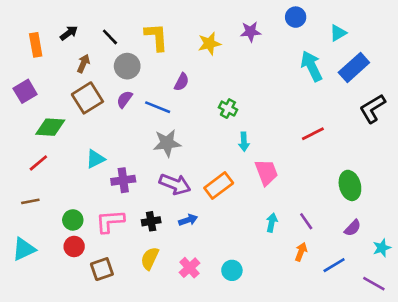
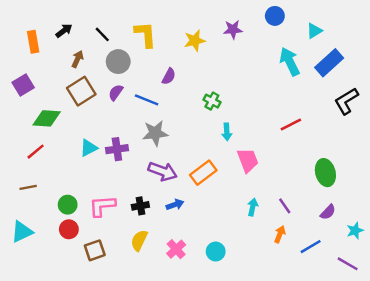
purple cross: (123, 180) -> (117, 149), moved

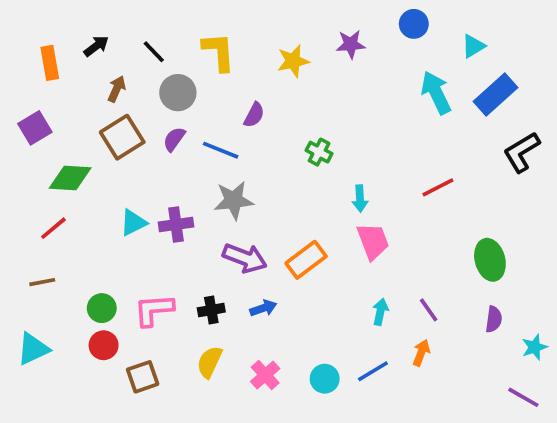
cyan arrow: (227, 132) -> (360, 198), moved
purple semicircle: (328, 212) -> (494, 319), turned -35
blue line: (311, 247) -> (373, 371), moved

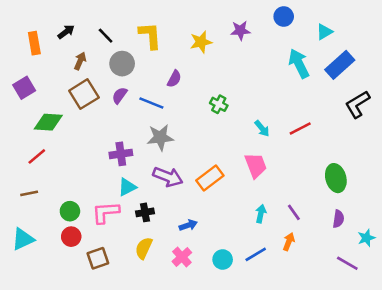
cyan arrow: (360, 198) -> (262, 128), moved, turned -36
cyan triangle: (133, 223) -> (127, 187), moved
blue arrow: (263, 308) -> (188, 225), moved
purple line: (523, 397) -> (347, 263), moved

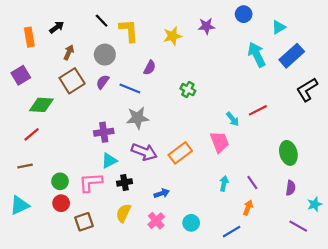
black line: (106, 36) -> (102, 21), moved
cyan arrow: (262, 128) -> (233, 119), moved
blue line: (256, 254) -> (232, 232), moved

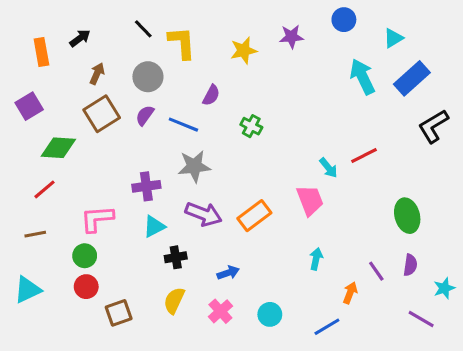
green cross: (188, 90) -> (251, 126), moved
pink L-shape: (91, 182) -> (97, 219), moved
purple line: (252, 182) -> (376, 271), moved

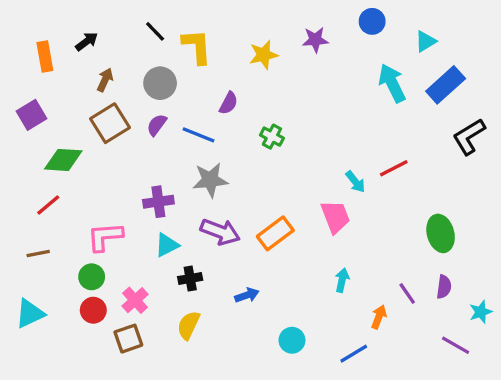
pink cross: (220, 311) -> (135, 300), moved

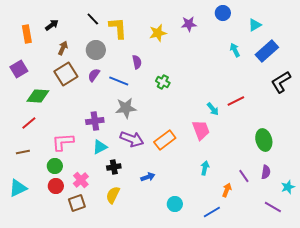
cyan arrow: (392, 83) -> (235, 50), size x0.6
purple semicircle: (229, 103) -> (137, 62), turned -40

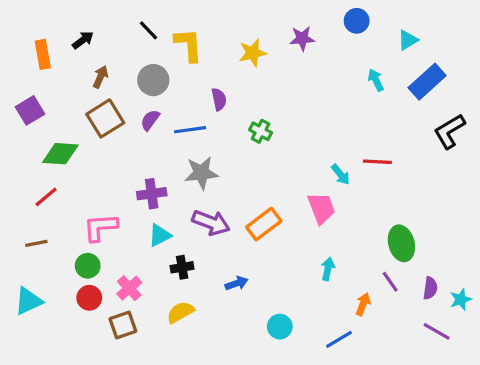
blue line: (119, 81) -> (190, 130), turned -30
red line: (236, 101) -> (377, 162), turned 30
green ellipse: (264, 140) -> (401, 243), moved
purple semicircle: (266, 172) -> (430, 288), moved
yellow semicircle: (113, 195) -> (181, 312), turned 36

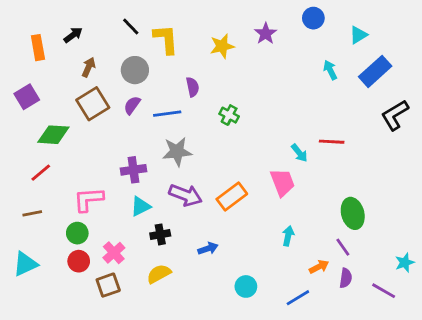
purple star: (302, 38) -> (266, 34), turned -30
purple semicircle: (430, 288) -> (346, 278), moved
orange arrow: (363, 304) -> (319, 267), turned 42

